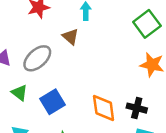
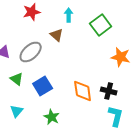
green square: (147, 24) -> (101, 25), moved

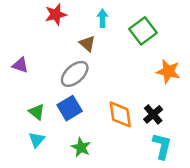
gray ellipse: (31, 52) -> (75, 74), moved
green triangle: (17, 79) -> (37, 112), moved
black cross: (109, 91) -> (153, 114), turned 35

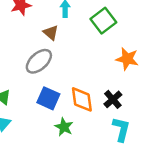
blue square: (70, 108) -> (48, 98), moved, turned -35
green star: (81, 147) -> (64, 127), moved

